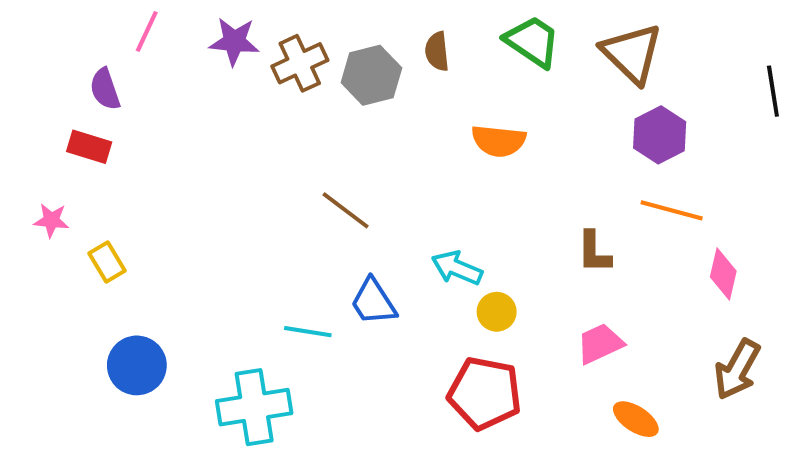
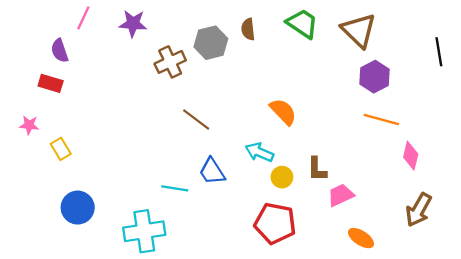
brown cross: (300, 63) -> (170, 62), moved
orange semicircle: (499, 141) -> (283, 112), moved, turned -140
brown L-shape: (594, 252) -> (317, 169), moved

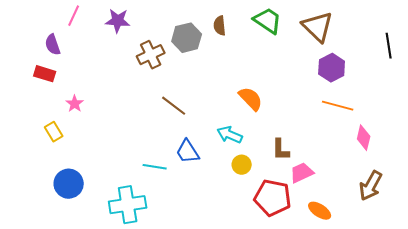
pink star: (29, 125) -> (75, 104), moved, turned 30
yellow circle: (282, 177) -> (242, 165), moved
red pentagon: (275, 223) -> (273, 198), moved

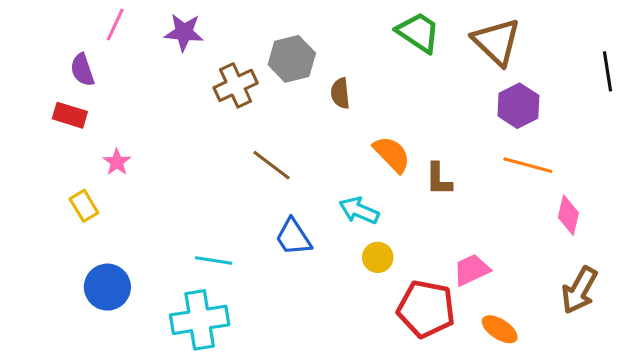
brown semicircle: (220, 26) -> (340, 93), moved
brown L-shape: (281, 150) -> (439, 179), moved
cyan line: (155, 167) -> (214, 260), moved

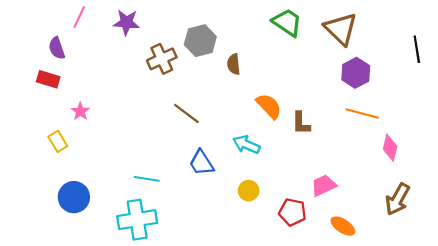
yellow circle: (378, 257) -> (249, 191), moved
red pentagon: (426, 309) -> (293, 212), size x0.7

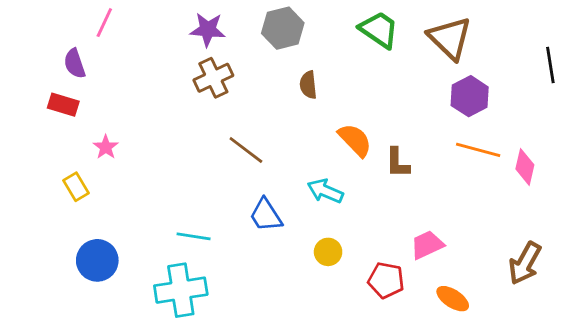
purple star: (126, 22) -> (208, 30), moved
gray hexagon: (200, 41) -> (283, 28), moved
pink diamond: (390, 148) -> (525, 167), moved

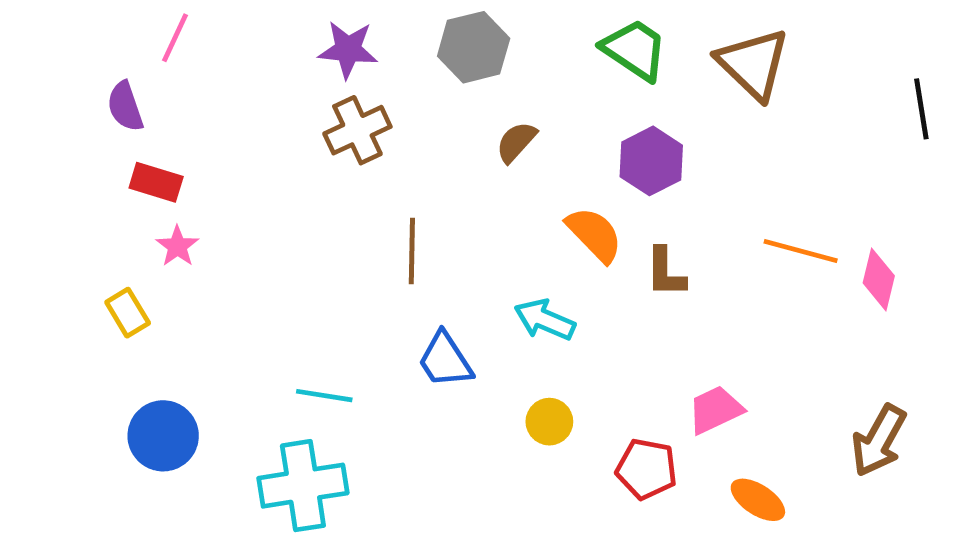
brown semicircle: (308, 85) -> (516, 142), turned 48
purple hexagon: (470, 96) -> (651, 161), moved
red rectangle: (63, 105) -> (156, 182), moved
brown line: (246, 150) -> (412, 251), turned 54

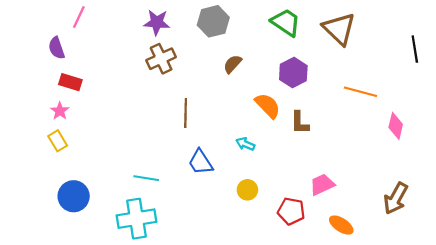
pink star: (177, 246) -> (60, 111), moved
orange line: (801, 251) -> (360, 92), moved
cyan arrow: (545, 320) -> (245, 144), size x0.7

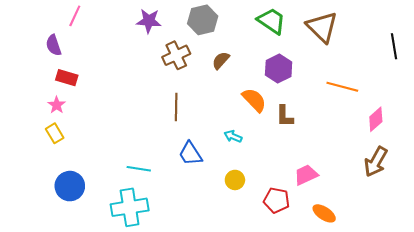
brown cross: (161, 59) -> (176, 55), moved
pink diamond: (396, 126) -> (376, 119), turned 35
brown arrow: (396, 198) -> (376, 162), moved

